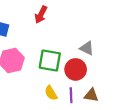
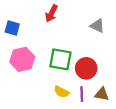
gray triangle: (87, 48) -> (97, 26), moved
yellow semicircle: (51, 93) -> (62, 92), turned -32

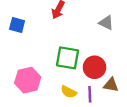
pink hexagon: (22, 59) -> (28, 80), moved
brown triangle: (102, 94) -> (111, 85), moved

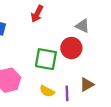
red circle: (95, 67) -> (71, 48), moved
brown triangle: (111, 85) -> (87, 85), turned -40

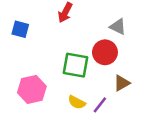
brown triangle: (87, 85) -> (122, 83), moved
purple line: (67, 93) -> (100, 105), turned 40

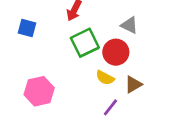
green square: (75, 65) -> (85, 43), moved, turned -36
yellow semicircle: (77, 102) -> (105, 78), moved

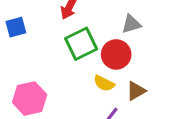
gray triangle: (129, 25) -> (131, 24), turned -42
blue square: (27, 28) -> (16, 27), turned -30

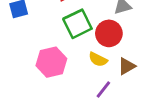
pink hexagon: (30, 99) -> (51, 62), moved

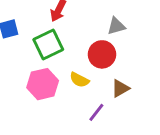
green square: (77, 24) -> (48, 44), moved
yellow semicircle: (98, 59) -> (79, 80), moved

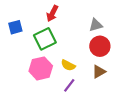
red circle: (102, 54) -> (100, 46), moved
purple line: (96, 112) -> (69, 85), moved

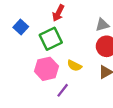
blue square: (15, 27) -> (21, 27), turned -32
purple line: (69, 85) -> (63, 90), moved

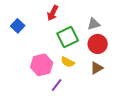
green square: (51, 39) -> (68, 37), moved

